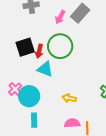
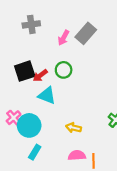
green circle: (60, 46) -> (64, 70), size x0.6
red arrow: (39, 51) -> (40, 75), turned 40
cyan rectangle: (34, 120) -> (35, 152), turned 32

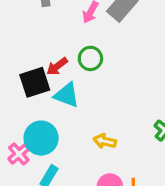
black square: (25, 71) -> (35, 82), moved
pink cross: (14, 118) -> (19, 154), moved

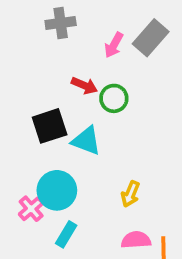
red arrow: (57, 66) -> (84, 86), moved, turned -120
yellow arrow: (105, 141) -> (130, 194), turned -80

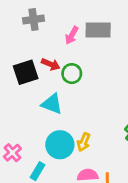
gray rectangle: (151, 38) -> (98, 30), turned 50
black square: (50, 126) -> (26, 72), moved
cyan circle: (57, 190) -> (60, 145), moved

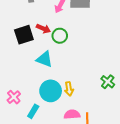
yellow arrow: (84, 142) -> (69, 89), turned -32

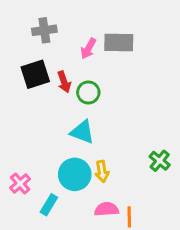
red arrow: (43, 29) -> (64, 82), turned 48
black square: (24, 35) -> (35, 74), moved
cyan triangle: (44, 59) -> (82, 132), moved

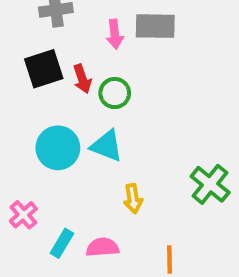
pink arrow: (88, 48) -> (115, 34), turned -35
green cross: (160, 161) -> (210, 184), size x1.4
cyan circle: (75, 174) -> (58, 148), moved
pink semicircle: (107, 209) -> (103, 247), moved

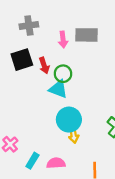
cyan triangle: (107, 146) -> (58, 89), moved
cyan circle: (58, 148) -> (69, 120), moved

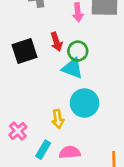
black square: (22, 60) -> (24, 51), moved
yellow arrow: (74, 135) -> (58, 119), moved

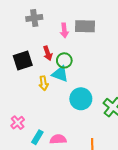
cyan circle: (84, 103) -> (81, 99), moved
yellow arrow: (58, 119) -> (44, 83), moved

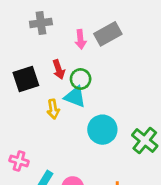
gray rectangle: (85, 26) -> (108, 34), turned -30
pink cross: (18, 123) -> (19, 161), turned -32

